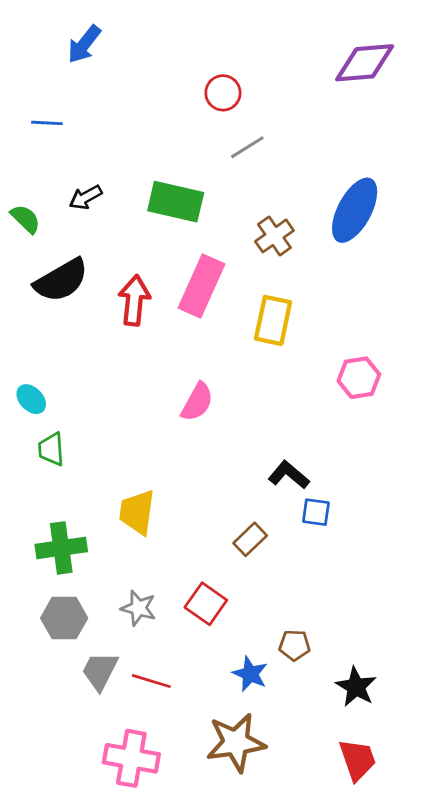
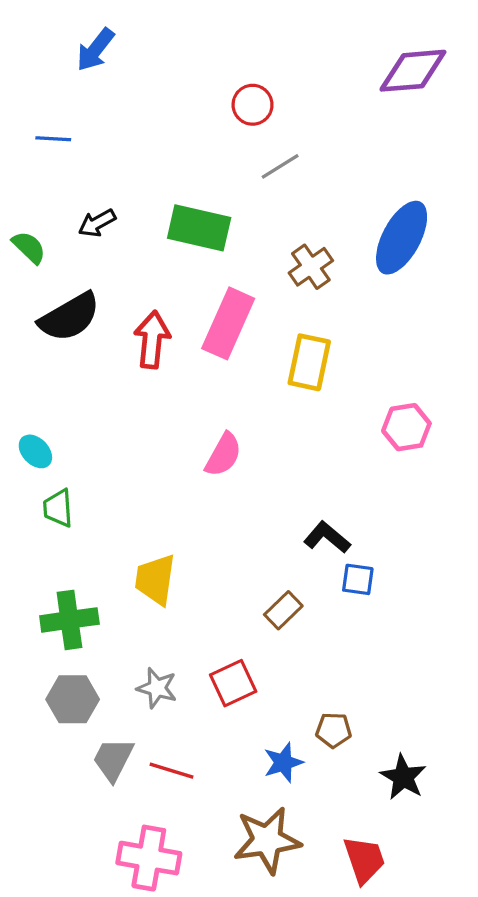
red square: (206, 604) -> (233, 683), turned 30
blue star: (250, 674) -> (283, 763), turned 30
red trapezoid: (357, 760) -> (364, 860), moved

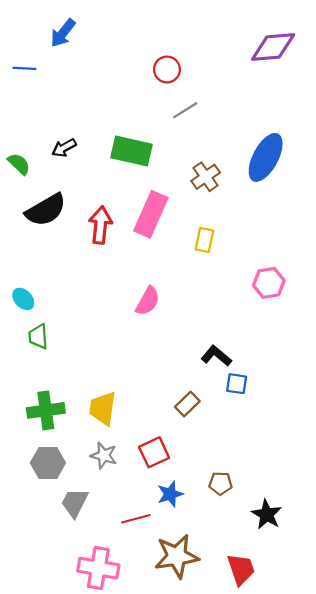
blue line: (53, 139) -> (24, 68), moved
yellow rectangle: (309, 362) -> (204, 240), size x0.7
yellow trapezoid: (155, 579) -> (103, 408), moved
blue star: (283, 763) -> (170, 494), moved
red line: (172, 771) -> (136, 519), moved, turned -32

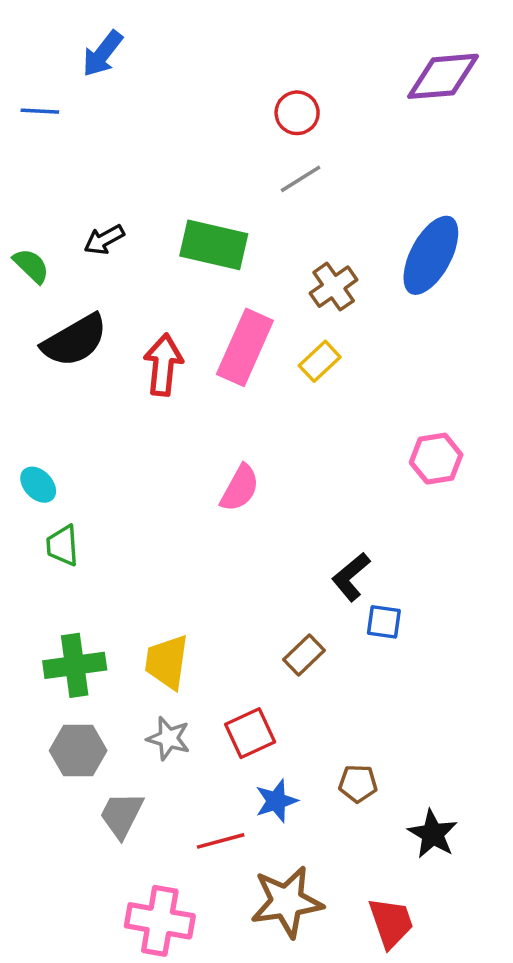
red circle: (167, 70) -> (297, 113), moved
yellow rectangle: (204, 240) -> (320, 361), moved, turned 35
black L-shape: (216, 356) -> (351, 577), turned -80

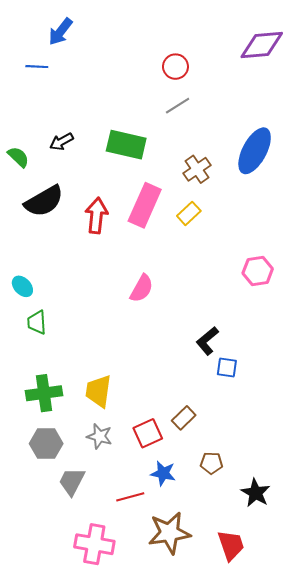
blue line: (40, 111) -> (37, 67), moved
brown rectangle: (304, 655) -> (184, 418), moved
blue star: (276, 801) -> (163, 473), turned 30

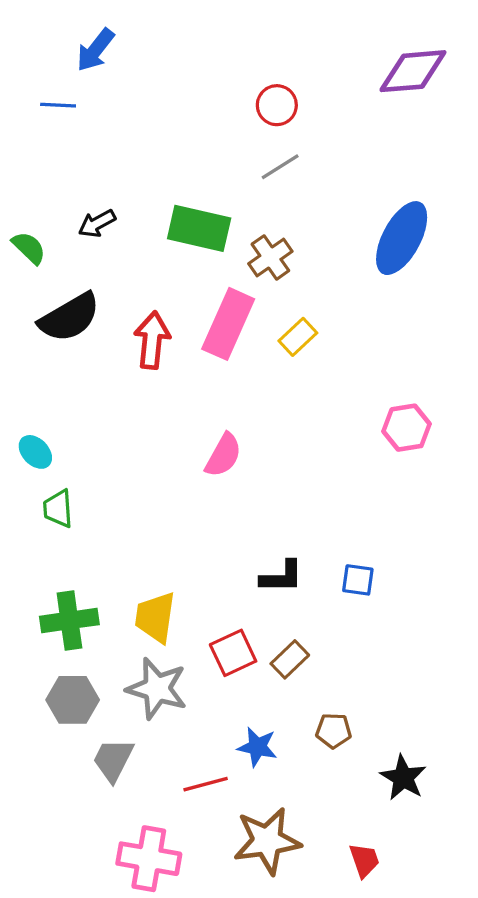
brown cross: (197, 169) -> (270, 257), moved
black L-shape: (207, 341) -> (282, 577), moved, turned -140
red square: (148, 433) -> (233, 653), moved
gray star: (99, 436) -> (157, 689), size x1.5
red trapezoid: (231, 545) -> (364, 860), size x0.7

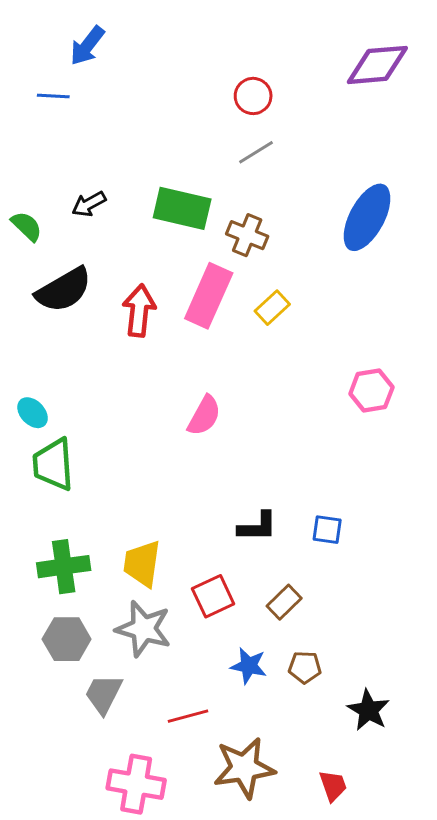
brown cross: (270, 257) -> (247, 235), turned -33
green trapezoid: (58, 509) -> (53, 464), size x1.5
brown rectangle: (290, 659) -> (284, 602), moved
blue star: (257, 747) -> (249, 666), moved

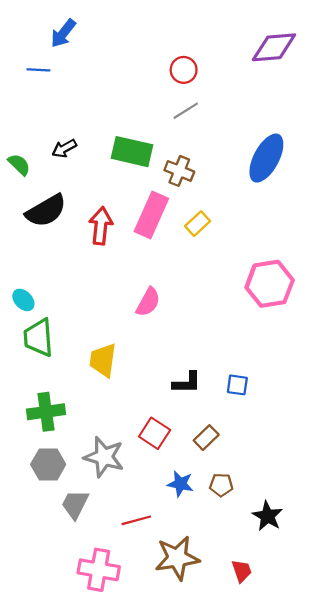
pink hexagon: (371, 390) -> (270, 284), size x1.5
yellow trapezoid: (142, 564) -> (103, 360), moved
red square: (213, 596) -> (155, 433), turned -32

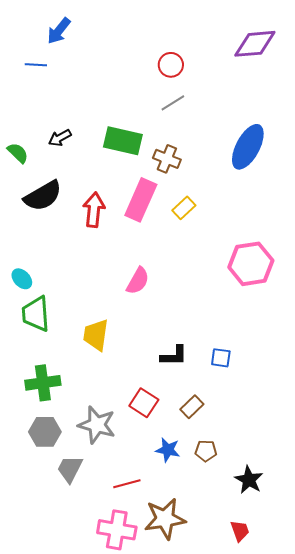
pink cross: (99, 570) -> (117, 530), moved
red trapezoid: (242, 571) -> (240, 531), moved

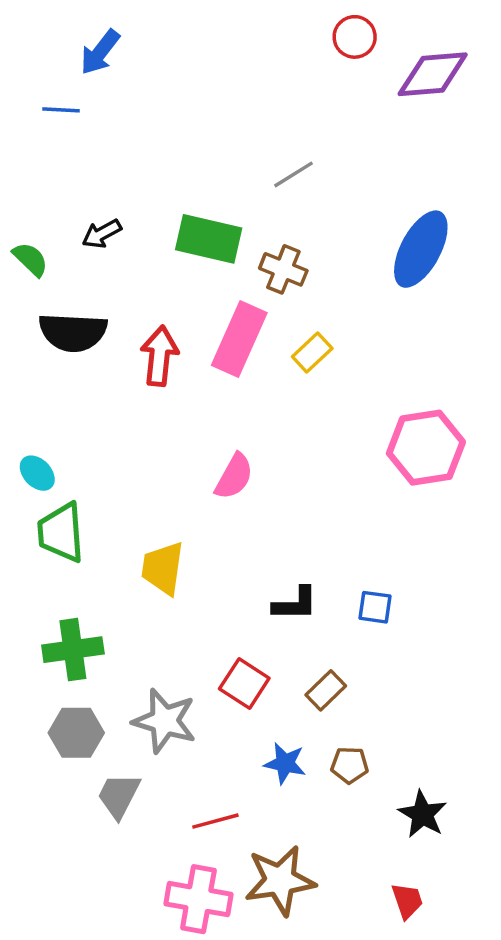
red circle: (171, 65) -> (355, 37), moved
black semicircle: (43, 196) -> (73, 332), turned 33

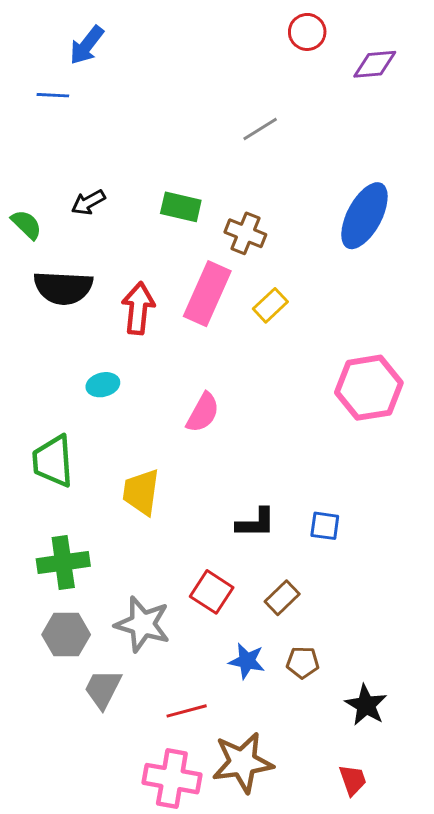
purple diamond: (433, 74) -> (375, 64), size x0.7
gray line: (294, 174) -> (260, 129), moved
green rectangle: (209, 239) -> (181, 207), size x0.7
cyan ellipse: (37, 473) -> (103, 385), moved, turned -60

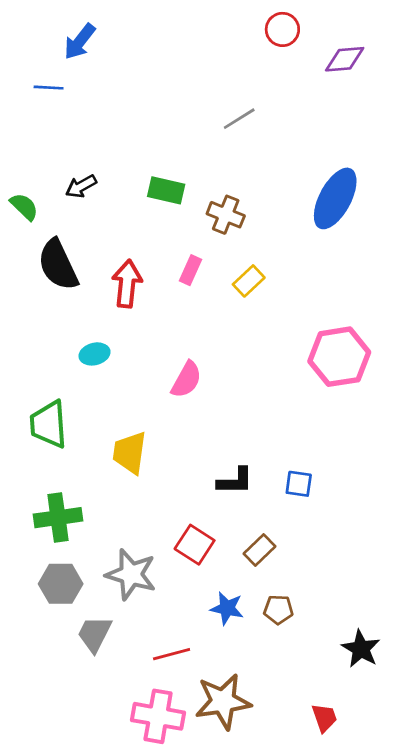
black semicircle: (63, 288) -> (58, 265), turned 62
pink rectangle: (207, 294) -> (191, 270), size x0.5
black star: (366, 705) -> (361, 649), moved

